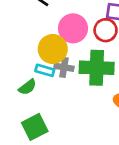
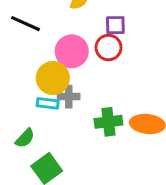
green cross: (97, 68) -> (108, 122), moved, size x0.7
green semicircle: (27, 87) -> (25, 138), moved

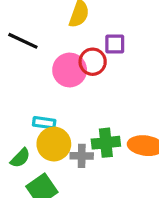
red circle: (108, 48) -> (93, 62), moved
yellow circle: (53, 78) -> (54, 144), moved
gray cross: (69, 97) -> (82, 156), moved

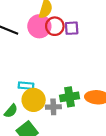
red circle: (93, 62) -> (55, 26), moved
pink circle: (70, 70) -> (39, 26), moved

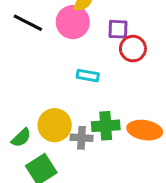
red circle: (55, 26) -> (133, 49), moved
cyan rectangle: (26, 86) -> (88, 76), moved

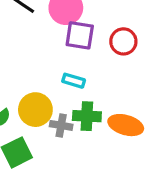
purple square: (118, 29) -> (80, 35), moved, size x1.4
cyan rectangle: (88, 76) -> (74, 81), moved

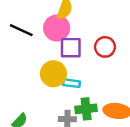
yellow circle: (35, 110) -> (53, 74), moved

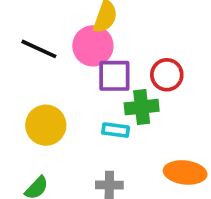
yellow circle: (53, 74) -> (46, 125), moved
green cross: (86, 109) -> (142, 107), moved

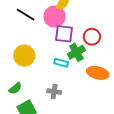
green cross: (142, 107) -> (76, 52), turned -30
orange ellipse: (185, 172) -> (98, 73), moved

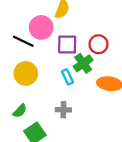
black line: (26, 15) -> (23, 41), moved
pink circle: (54, 17) -> (41, 27), moved
cyan rectangle: (61, 63) -> (67, 77), turned 56

